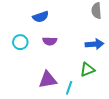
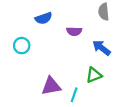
purple semicircle: (50, 41) -> (74, 31), moved
blue arrow: (94, 44) -> (101, 48), turned -138

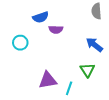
purple semicircle: (74, 31) -> (56, 29), moved
green triangle: (94, 75) -> (87, 70), turned -42

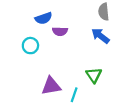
cyan circle: (20, 43) -> (30, 46), moved
blue arrow: (94, 45) -> (100, 36), moved

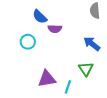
blue semicircle: (44, 18) -> (40, 17), turned 63
blue arrow: (100, 36) -> (92, 44), moved

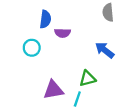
blue semicircle: (40, 17) -> (45, 19), turned -126
green triangle: (86, 69) -> (88, 79), moved, turned 49

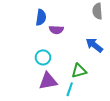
cyan circle: (32, 48) -> (43, 57), moved

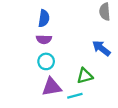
purple semicircle: (56, 30) -> (44, 39), moved
cyan line: (70, 89) -> (75, 96), turned 56

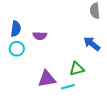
blue semicircle: (44, 18) -> (16, 29), moved
cyan circle: (46, 61) -> (17, 49), moved

